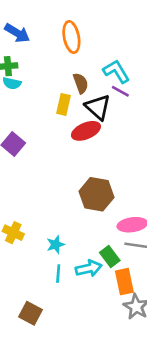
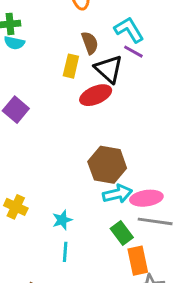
cyan arrow: (89, 268) -> (117, 194), moved

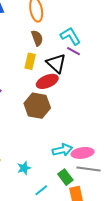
brown semicircle: (90, 43) -> (37, 38), moved
brown hexagon: (107, 165) -> (37, 106), moved
cyan line: (65, 252) -> (41, 190), moved, turned 48

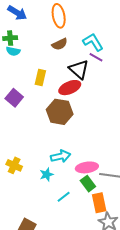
brown semicircle: (37, 38) -> (60, 44), turned 84
yellow rectangle: (30, 61) -> (40, 77), moved
cyan arrow: (62, 150) -> (61, 156), moved
pink ellipse: (83, 153) -> (87, 167), moved

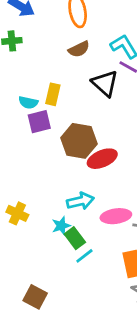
cyan semicircle: (13, 51) -> (28, 103), moved
red ellipse: (70, 88) -> (102, 159), moved
purple square: (14, 98) -> (39, 122), moved, turned 36
green rectangle: (88, 184) -> (75, 238), moved

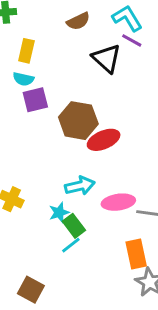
yellow rectangle: (53, 94) -> (26, 51), moved
cyan line: (84, 256) -> (71, 245), moved

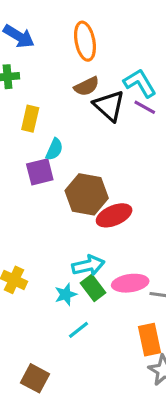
black triangle: (106, 58) -> (109, 106), moved
cyan semicircle: (23, 79) -> (54, 149), moved, turned -78
green rectangle: (74, 226) -> (93, 288), moved

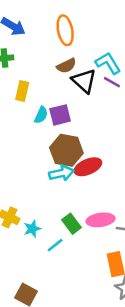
purple square: (40, 172) -> (60, 115), moved
cyan arrow: (88, 265) -> (61, 173), moved
cyan star: (66, 294) -> (32, 229), moved
cyan line: (79, 330) -> (55, 245), moved

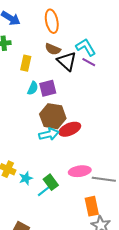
brown semicircle: (66, 66) -> (53, 49), turned 49
yellow rectangle: (22, 91) -> (26, 63), moved
green rectangle: (71, 224) -> (51, 182), moved

